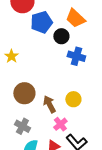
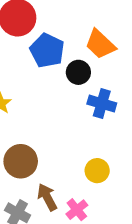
blue pentagon: (41, 22) -> (47, 50), turned -30
brown arrow: (49, 104) -> (47, 197), moved

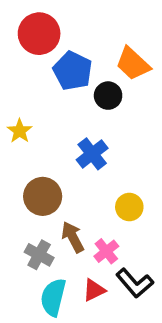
blue cross: (102, 104) -> (92, 154), moved, turned 36

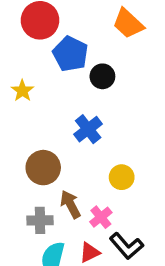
orange trapezoid: (133, 64) -> (128, 23), moved
yellow star: (20, 131) -> (22, 91), moved
gray cross: (39, 255) -> (40, 220), turned -30

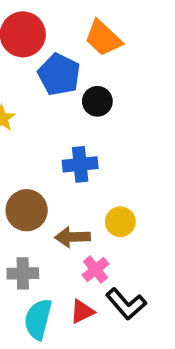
orange trapezoid: (128, 23) -> (103, 38), moved
blue cross: (88, 129) -> (80, 164), turned 32
brown arrow: (70, 204) -> (72, 237), moved, turned -64

